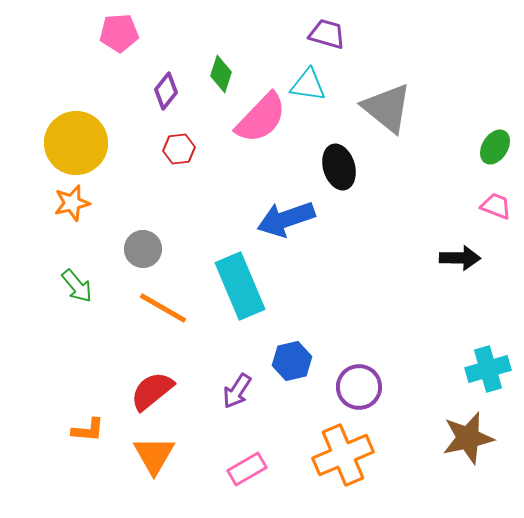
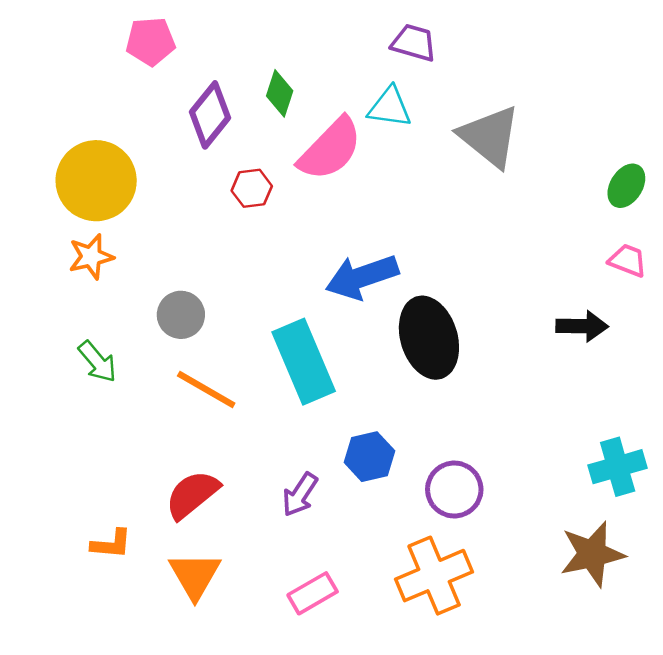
purple diamond: (166, 91) -> (210, 115), size x1.4
red hexagon: (179, 149) -> (252, 188), moved
black ellipse: (339, 167) -> (429, 338), moved, size x1.4

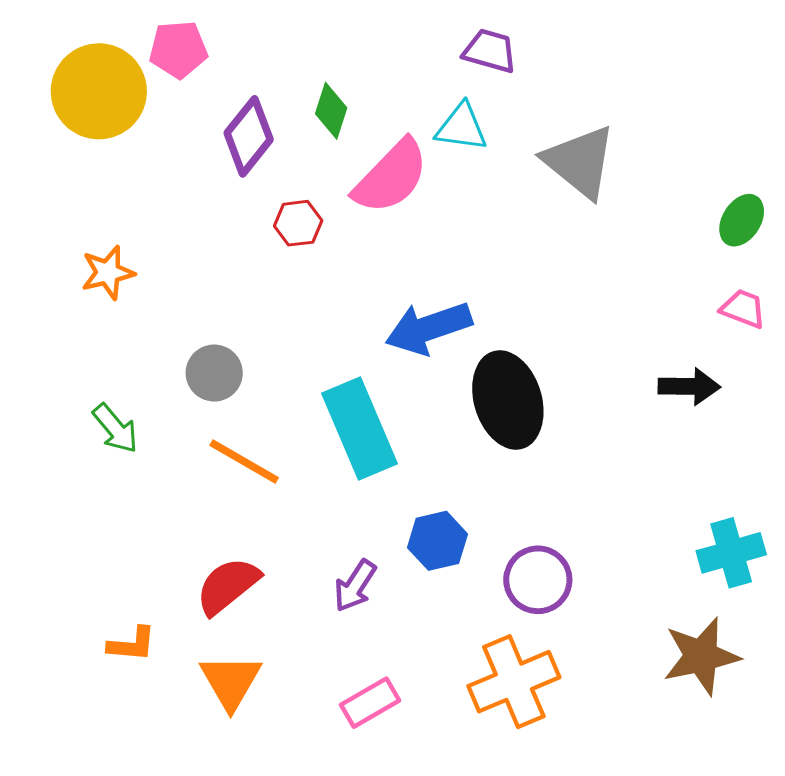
yellow circle: (96, 181) -> (99, 91), moved
orange star: (91, 257) -> (108, 273), moved

